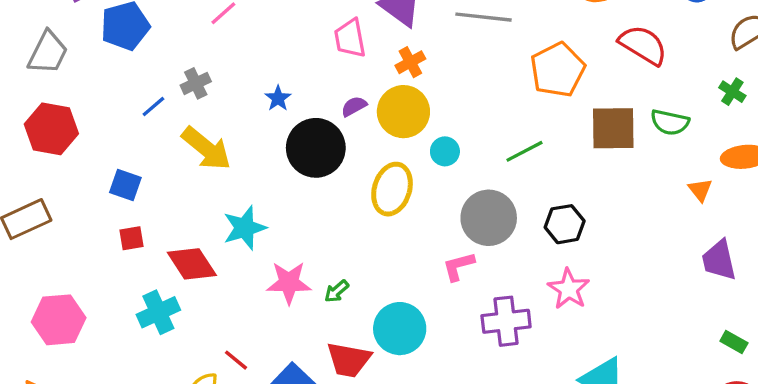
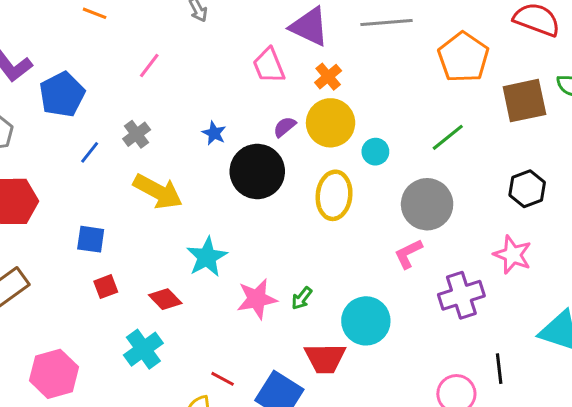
blue line: (153, 107) -> (90, 152), moved
black hexagon: (565, 224) -> (527, 189), moved
red diamond: (192, 264) -> (165, 299), size x0.7

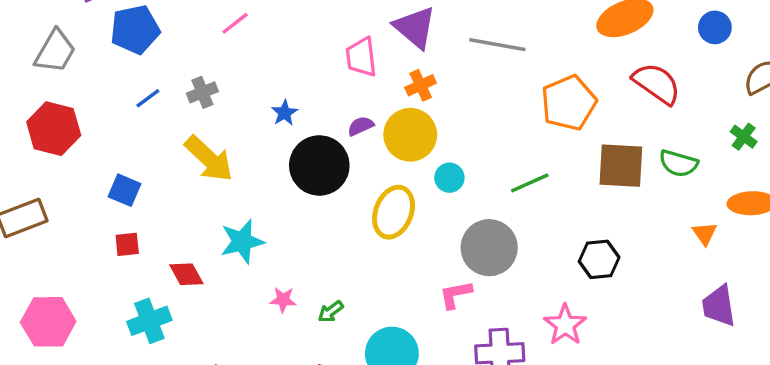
pink star: (257, 299) -> (283, 300), size x0.6

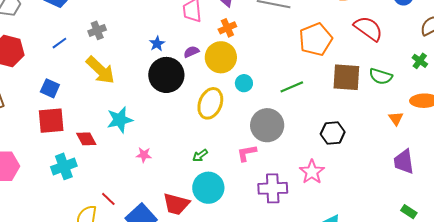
blue line: (148, 98) -> (59, 43), moved
blue star: (284, 113) -> (157, 44), moved
red square: (127, 244) -> (51, 121), size x1.8
green arrow: (331, 312) -> (200, 156), moved

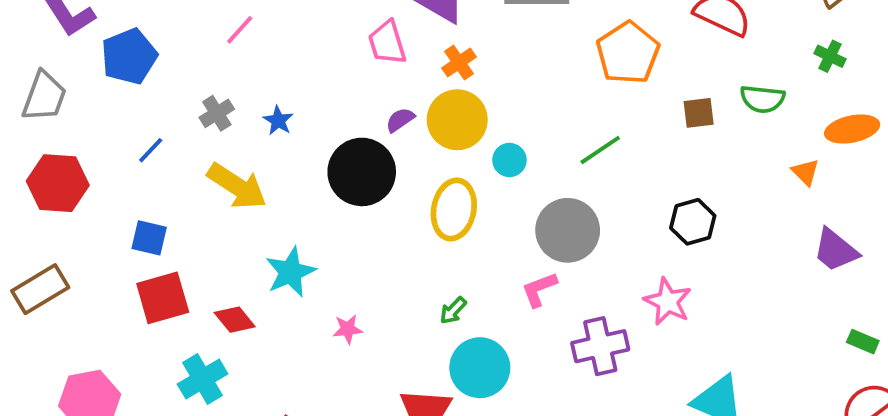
blue star: (157, 44) -> (278, 121), moved
brown square: (346, 77) -> (699, 113), size x0.6
purple trapezoid: (404, 162) -> (836, 250), turned -32

